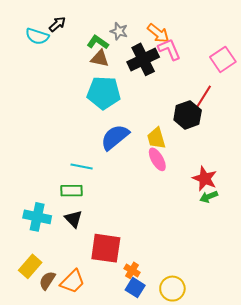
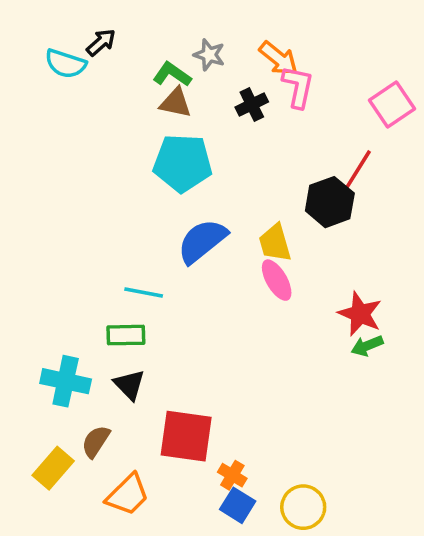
pink L-shape: (169, 49) -> (298, 87), turned 35
black cross: (143, 59) -> (252, 105), size x0.6
brown semicircle: (47, 280) -> (96, 442), moved

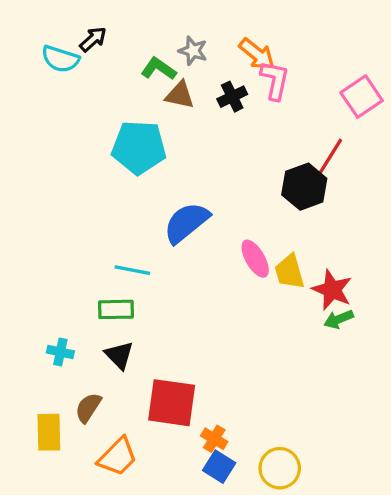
brown triangle: (176, 103) -> (180, 95), moved
cyan pentagon: (183, 163) -> (139, 147), moved
yellow trapezoid: (275, 243) -> (290, 272), moved
cyan cross: (66, 381) -> (60, 352), size x0.6
yellow rectangle: (53, 468) -> (49, 432), turned -42

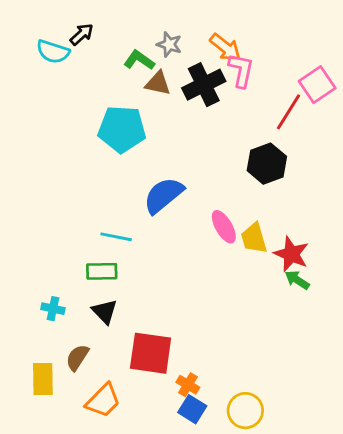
black cross: (232, 97) -> (204, 85), size x1.6
red line: (329, 159) -> (288, 112), moved
green arrow: (339, 319) -> (297, 280), turned 55

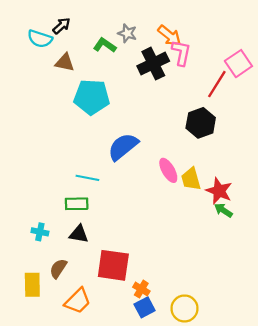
brown triangle: (158, 83) -> (65, 62), moved
black triangle: (105, 312) -> (79, 234), turned -36
blue square: (192, 409) -> (145, 307), turned 30

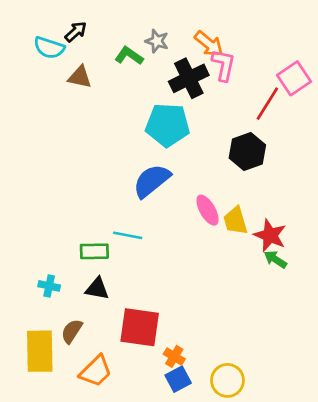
cyan pentagon: (92, 97) -> (168, 125), moved
cyan line: (87, 178) -> (128, 235), moved
yellow rectangle: (32, 285) -> (40, 351), size x1.4

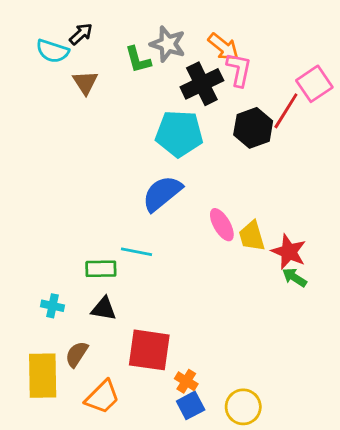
gray star: (157, 41) -> (168, 44), size x1.4
green L-shape: (129, 56) -> (138, 60), turned -140
brown triangle: (80, 77) -> (85, 82), turned 45
black hexagon: (247, 152) -> (253, 128), moved

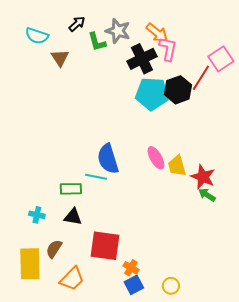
black arrow: (81, 34) -> (77, 24), moved
cyan pentagon: (179, 134) -> (152, 94), moved
blue semicircle: (162, 193) -> (108, 159), moved, turned -68
yellow circle: (243, 407) -> (171, 286), size x0.7

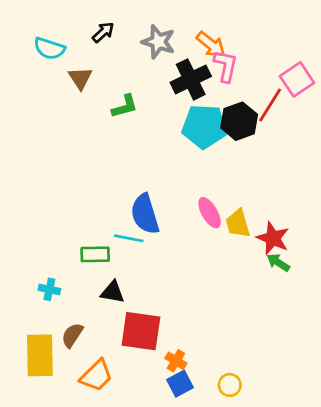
green L-shape: (97, 42) -> (125, 106), moved, turned -90
black triangle: (73, 217) -> (113, 292), moved

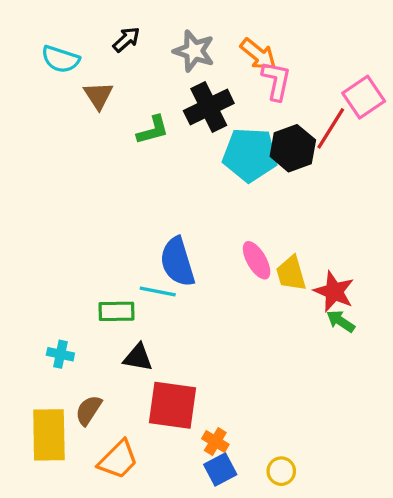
black cross: (191, 79) -> (209, 107), moved

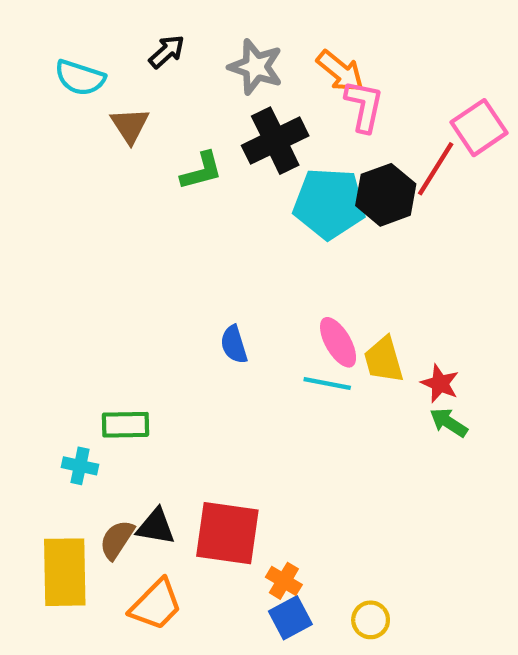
blue semicircle: (177, 262) -> (234, 344), size x0.6
cyan line: (158, 292) -> (327, 383), moved
red star: (334, 292) -> (440, 383), size x0.7
green rectangle: (116, 311) -> (125, 425), moved
black triangle: (138, 357) -> (156, 527), moved

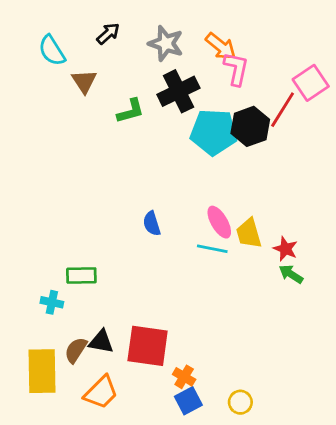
cyan semicircle: (80, 78) -> (52, 50), turned 40

